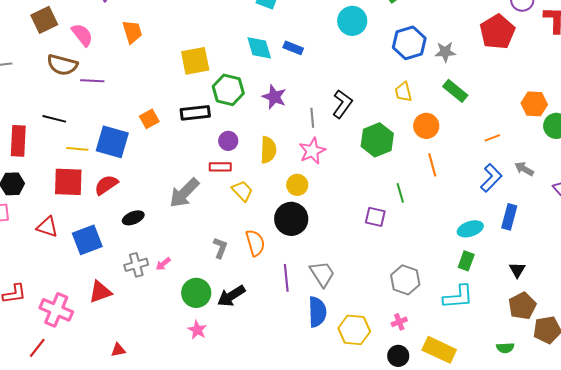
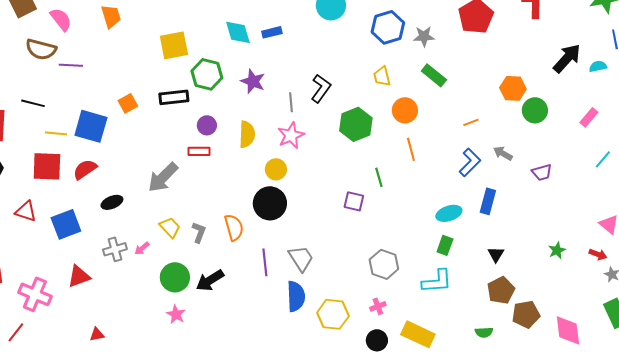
blue rectangle: (293, 48) -> (272, 32), turned -36
yellow trapezoid: (242, 191) -> (170, 227), moved

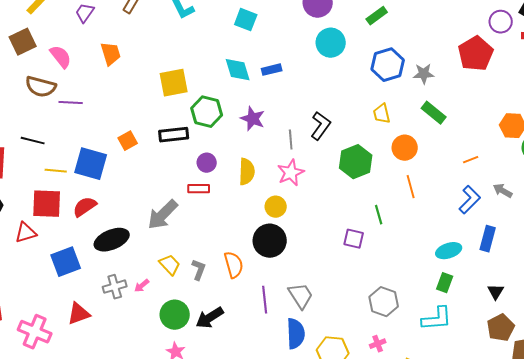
black ellipse: (112, 202) -> (112, 240), size x1.6
red triangle: (26, 211) -> (26, 233), moved, turned -35

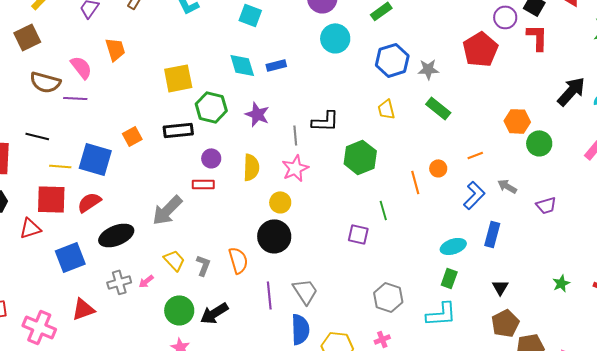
pink semicircle: (61, 57) -> (81, 67), moved
black L-shape: (321, 126) -> (325, 121), turned 56
orange circle: (405, 148) -> (438, 168), moved, size x0.7

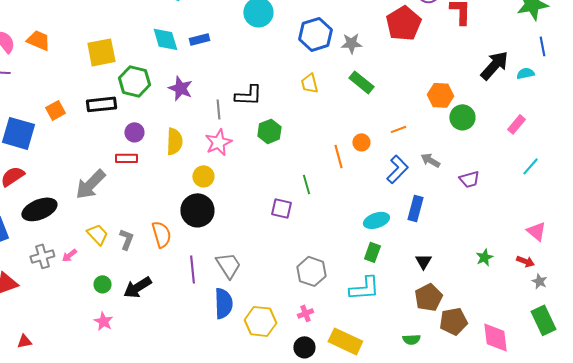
orange trapezoid: (115, 49) -> (38, 40), moved, turned -50
green hexagon: (360, 157) -> (269, 131), moved, size x0.7
green circle: (179, 310) -> (102, 284), size x0.6

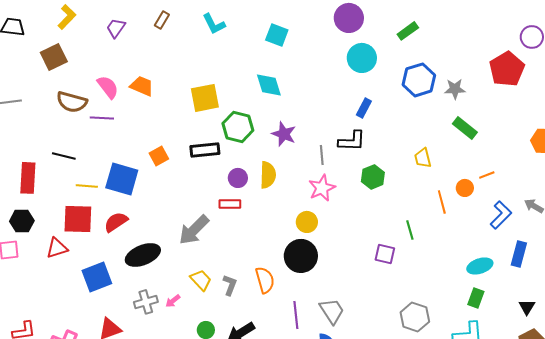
blue rectangle: (199, 39) -> (364, 108), moved, turned -48
yellow trapezoid: (309, 83) -> (423, 158), moved
orange line: (398, 129) -> (487, 175), moved
yellow semicircle: (174, 141) -> (268, 175), moved

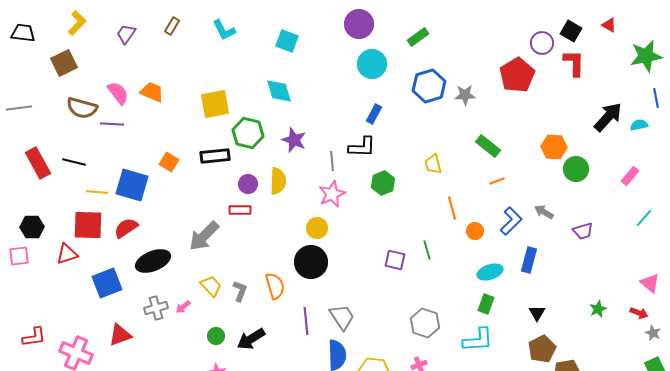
green rectangle: (465, 128) -> (488, 146), moved
orange square: (159, 156) -> (169, 162), turned -30
red rectangle: (28, 178) -> (38, 163), moved, turned -32
orange circle: (465, 188) -> (475, 231), moved
green line: (410, 230) -> (427, 250), moved

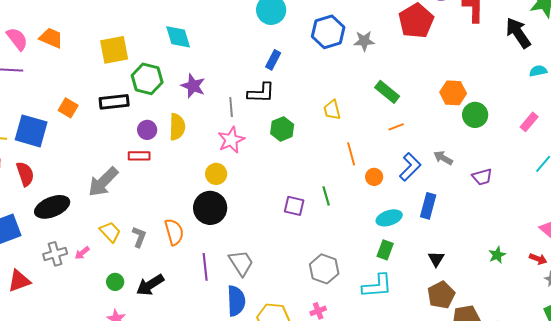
black arrow: (608, 117) -> (518, 33), moved, turned -76
red semicircle: (126, 228) -> (25, 174), turned 105

